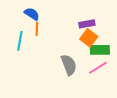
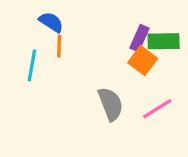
purple rectangle: (87, 24) -> (139, 38), turned -56
green rectangle: (100, 50) -> (164, 41), moved

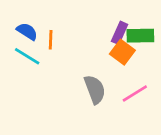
blue semicircle: (51, 22) -> (27, 31), moved
cyan line: (32, 65) -> (27, 56), turned -68

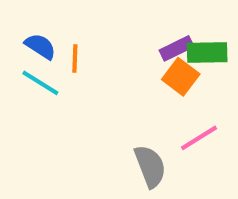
purple rectangle: (120, 33) -> (177, 48), turned 40
gray semicircle: (95, 89) -> (150, 166), moved

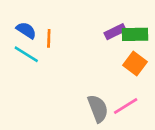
orange square: (181, 77) -> (135, 63), moved
pink line: (199, 138) -> (126, 106), moved

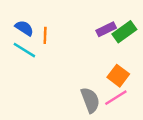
green rectangle: (135, 34) -> (124, 32), turned -35
orange square: (135, 63) -> (118, 76), moved

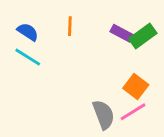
purple rectangle: (106, 29) -> (122, 33), turned 54
orange line: (45, 35) -> (70, 26), moved

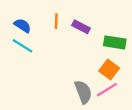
purple rectangle: (122, 33) -> (81, 27), moved
green rectangle: (143, 36) -> (115, 42), moved, turned 45

